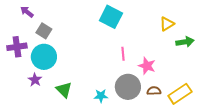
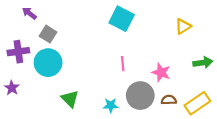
green arrow: (185, 42) -> (203, 63), moved
pink line: (123, 54) -> (123, 64), moved
purple star: (35, 80) -> (12, 88), moved

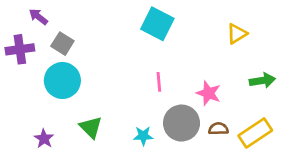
purple cross: (18, 52) -> (20, 49), moved
purple star: (12, 88) -> (44, 139), moved

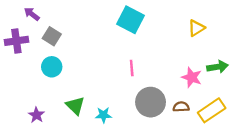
cyan circle: (62, 80) -> (52, 67), size x0.7
pink star: (208, 93) -> (192, 77), moved
cyan star: (143, 136) -> (103, 115), moved

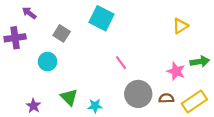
cyan square: (131, 20) -> (102, 18), moved
gray square: (52, 36) -> (62, 33), moved
pink line: (132, 68) -> (121, 63), turned -32

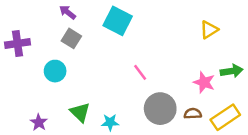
purple arrow: (29, 13) -> (68, 12), moved

